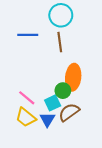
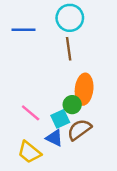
blue line: (28, 35) -> (23, 30), moved
yellow trapezoid: (26, 117) -> (29, 152), moved
blue triangle: (47, 119) -> (54, 138), turned -35

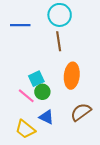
green circle: (72, 105) -> (42, 92), moved
cyan square: (60, 119) -> (36, 79), moved
brown semicircle: (79, 130) -> (81, 112), moved

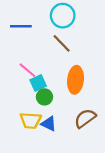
brown line: (59, 41) -> (62, 43), turned -36
pink line: (26, 96) -> (27, 70), moved
yellow trapezoid: (25, 129) -> (31, 120), moved, turned -35

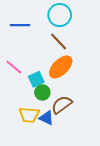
pink line: (27, 70) -> (14, 67), moved
orange ellipse: (76, 80) -> (61, 67), moved, turned 40
brown semicircle: (85, 118) -> (62, 105), moved

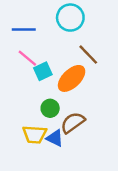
brown line: (59, 42) -> (88, 55), moved
pink line: (14, 67) -> (27, 58), moved
cyan square: (36, 79) -> (43, 71), moved

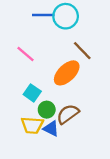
blue line: (24, 30) -> (43, 15), moved
cyan square: (43, 71) -> (32, 93), moved, turned -30
green circle: (50, 108) -> (47, 110), moved

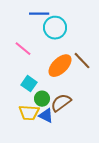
cyan circle: (66, 16) -> (55, 28), moved
brown line: (82, 51) -> (82, 61), moved

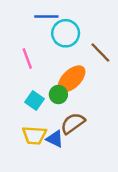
pink line: (23, 49) -> (27, 58), turned 30
brown line: (82, 61) -> (100, 52), moved
green circle: (42, 99) -> (58, 94), moved

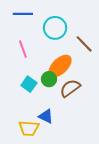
blue line: (46, 16) -> (23, 14), moved
brown semicircle: (73, 123) -> (70, 88), moved
yellow trapezoid: (34, 135) -> (29, 128), moved

